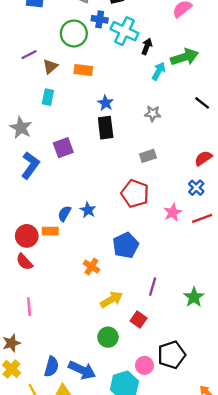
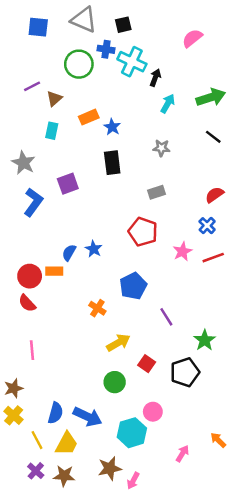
green arrow: (184, 57) -> (211, 97), moved
orange rectangle: (83, 70) -> (89, 117), moved, turned -30
blue star: (106, 103) -> (112, 127), moved
purple line: (153, 287) -> (166, 317), moved, turned -48
black pentagon: (172, 355) -> (185, 372), moved

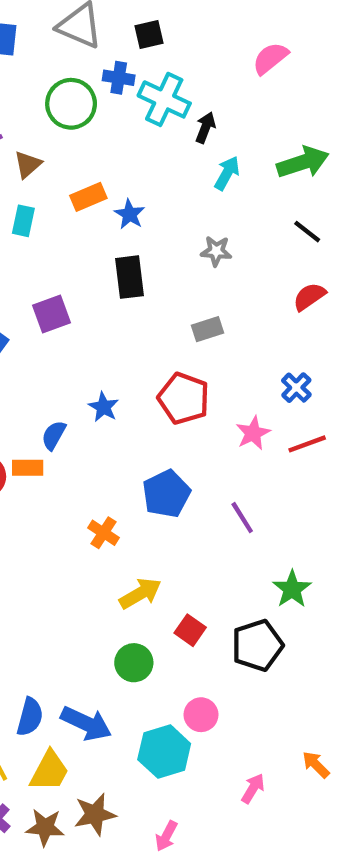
red semicircle: (214, 195) -> (309, 297), moved
blue star: (94, 249) -> (104, 407), moved
purple line: (166, 317) -> (242, 518), moved
brown star: (110, 468) -> (95, 814), moved

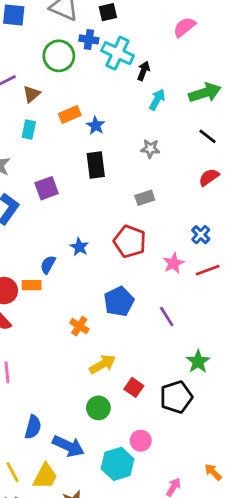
blue semicircle: (30, 717) -> (33, 427), moved

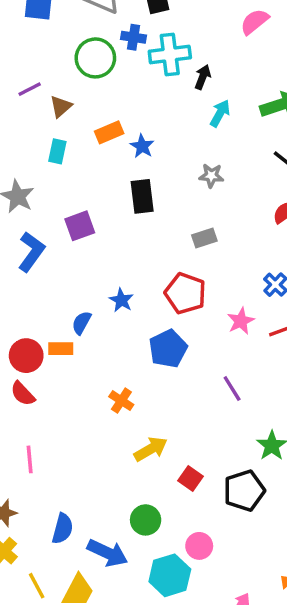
cyan cross: (118, 53) -> (170, 55), turned -32
blue pentagon: (119, 301) -> (168, 349), moved
green circle: (98, 408) -> (146, 520), moved

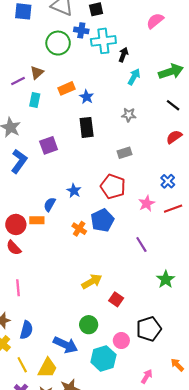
purple line: (30, 89) -> (18, 81), moved
orange cross: (121, 401) -> (79, 229), moved
black pentagon: (244, 491) -> (149, 329), moved
blue semicircle: (63, 529) -> (26, 330), moved

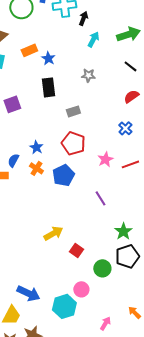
gray rectangle: (125, 153) -> (73, 111), moved
blue cross: (168, 181) -> (125, 128), moved
orange cross: (79, 229) -> (36, 168), moved
green circle: (89, 325) -> (102, 268), moved
black pentagon: (149, 329) -> (127, 256), moved

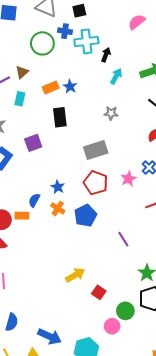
blue star: (48, 58) -> (70, 86), moved
black rectangle: (48, 87) -> (60, 117), moved
gray rectangle: (73, 111) -> (96, 150), size x1.6
pink star: (105, 159) -> (128, 179), moved
pink circle: (81, 289) -> (112, 326), moved

